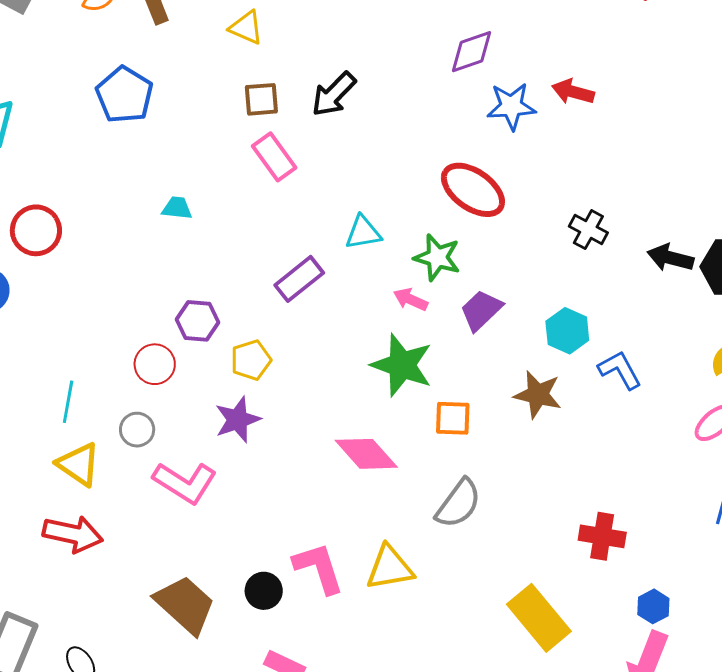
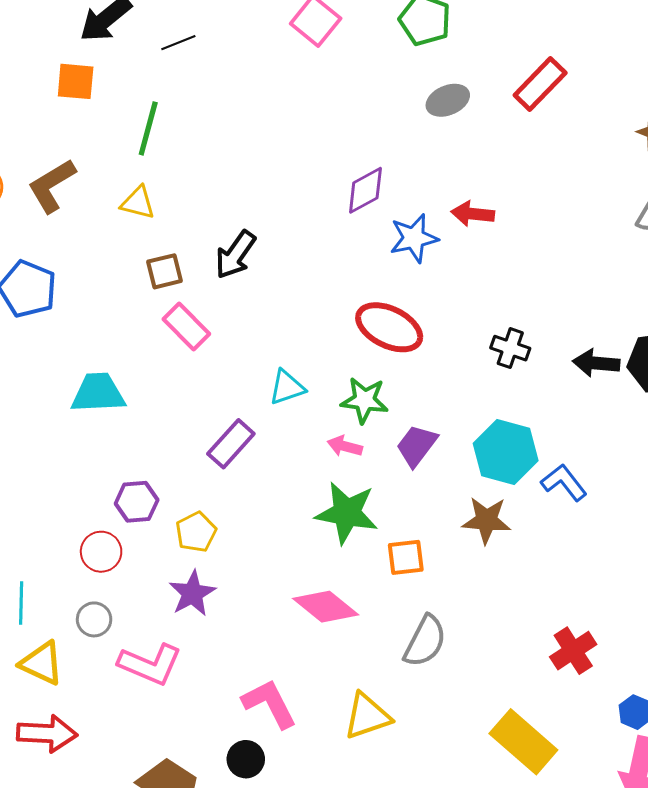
cyan trapezoid: (177, 208) -> (98, 393), size x1.8
cyan hexagon: (567, 331) -> (506, 452), size x1.4
red cross: (602, 536) -> (573, 651), turned -33
pink L-shape: (319, 568) -> (269, 704), moved

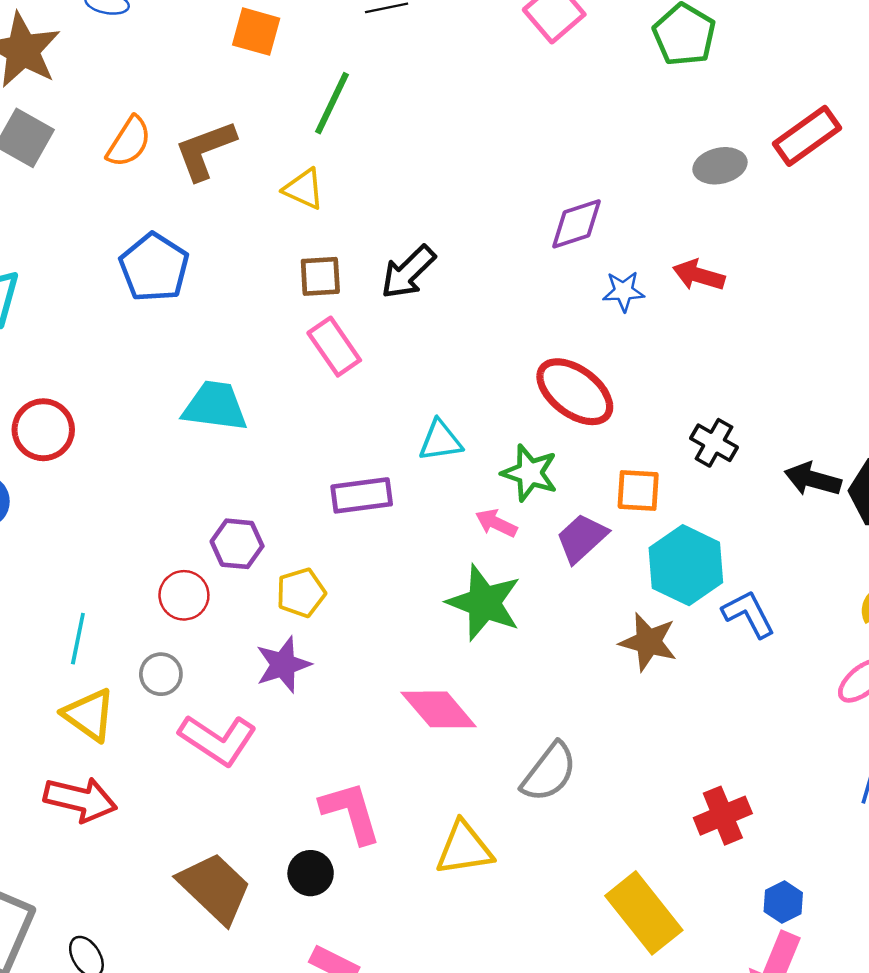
gray ellipse: (448, 100) -> (720, 166), moved
blue star: (414, 238) -> (624, 291), size x0.7
purple rectangle: (231, 444) -> (362, 495), turned 30
orange square: (406, 557) -> (638, 490), moved

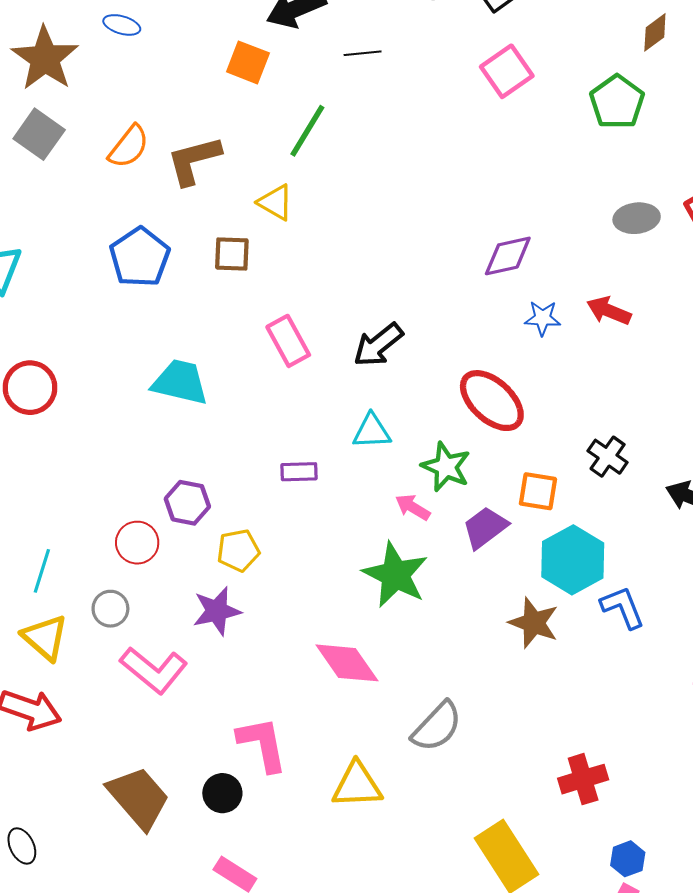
black arrow: (408, 272) -> (378, 345), moved
brown square: (320, 276) -> (232, 254), moved
purple rectangle: (362, 495) -> (299, 472), size x0.7

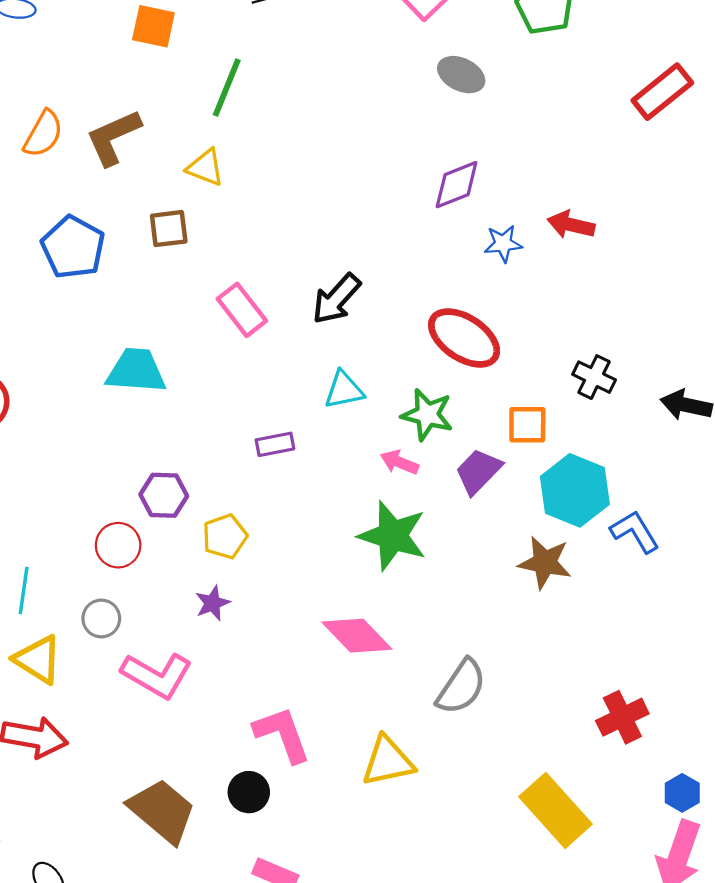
gray ellipse: (637, 218) -> (461, 75), moved, turned 42
purple star: (217, 611) -> (212, 603), size x0.7

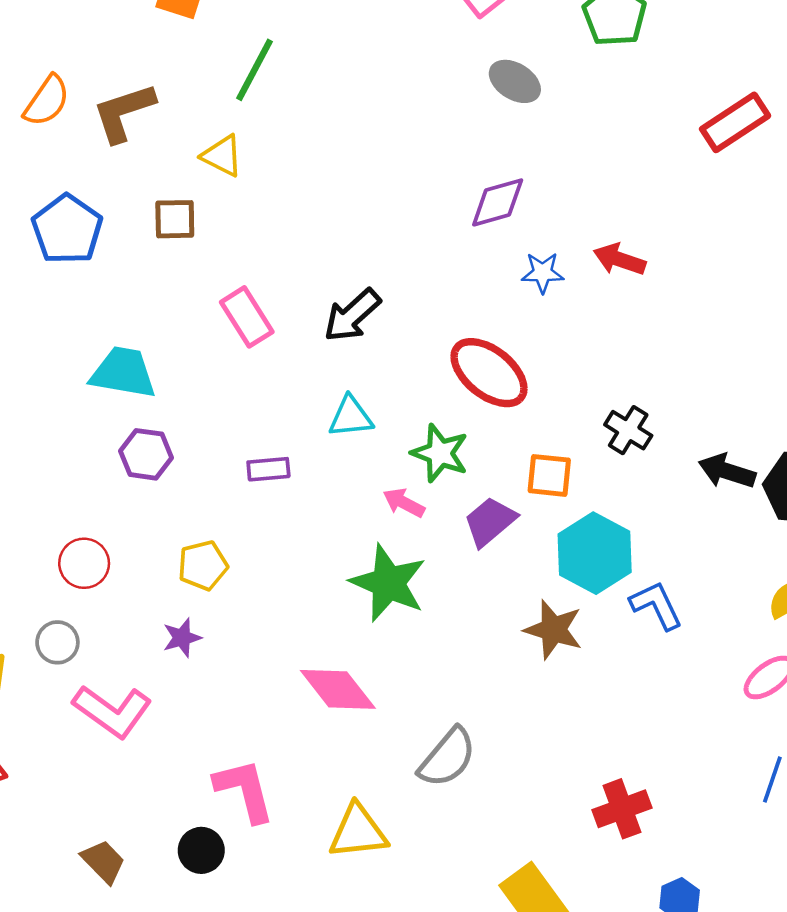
purple hexagon: (164, 495) -> (146, 454), moved
brown trapezoid: (162, 811) -> (103, 862), size x0.6

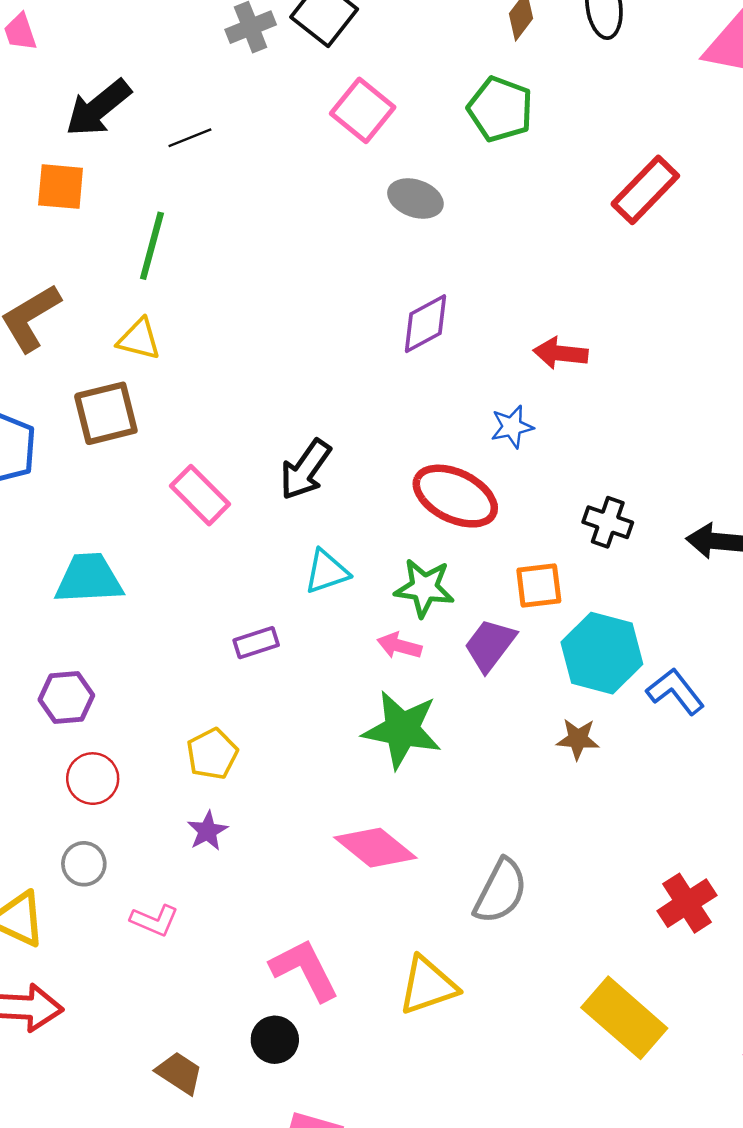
brown square: (175, 219) -> (106, 413), size x1.4
blue star: (543, 273) -> (512, 427), moved
purple hexagon: (146, 454) -> (66, 698), moved
brown star: (553, 630) -> (578, 739), size x0.7
pink L-shape: (112, 711) -> (154, 920), size x0.6

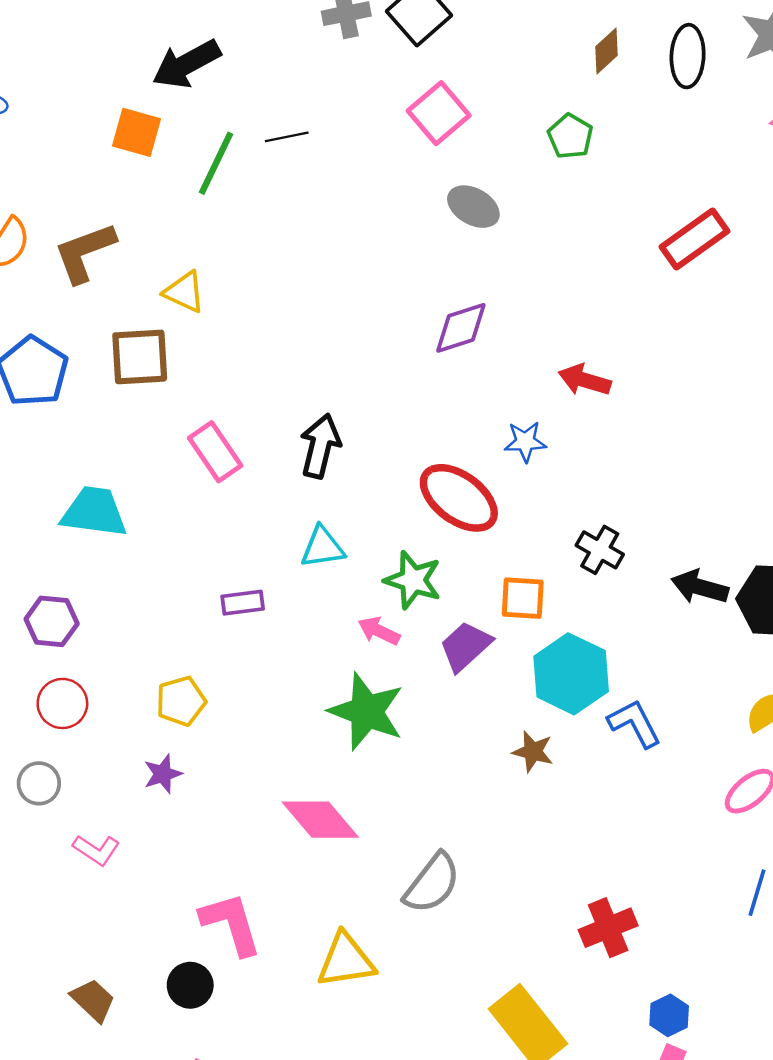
green pentagon: (500, 109) -> (570, 136), size x0.7
black line: (190, 138) -> (287, 137), moved
green line: (152, 246) -> (216, 163), moved
black arrow: (305, 470) -> (320, 446), turned 148

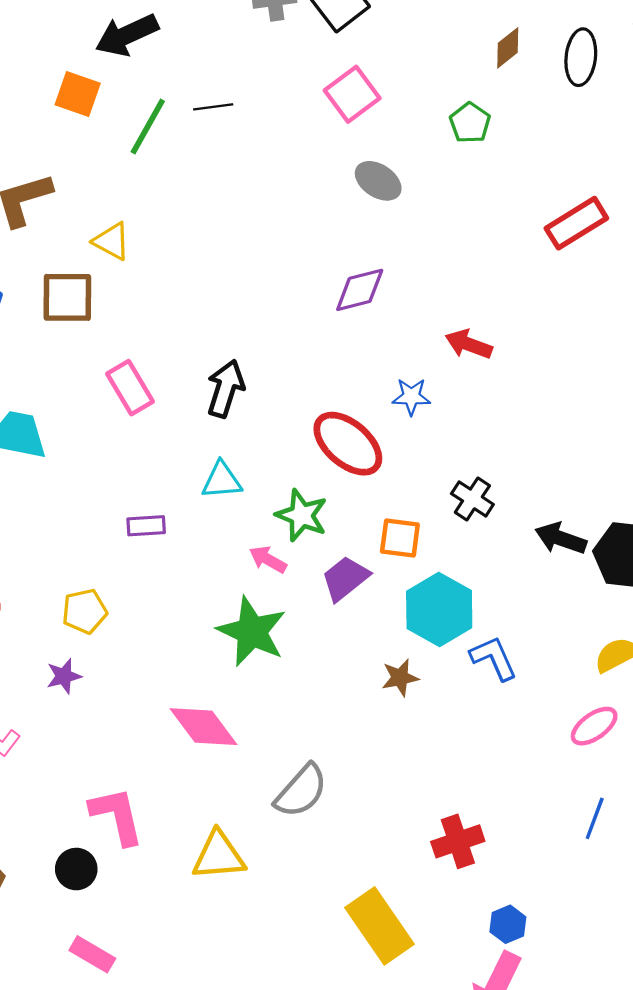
brown star: (533, 752) -> (400, 678), turned -30

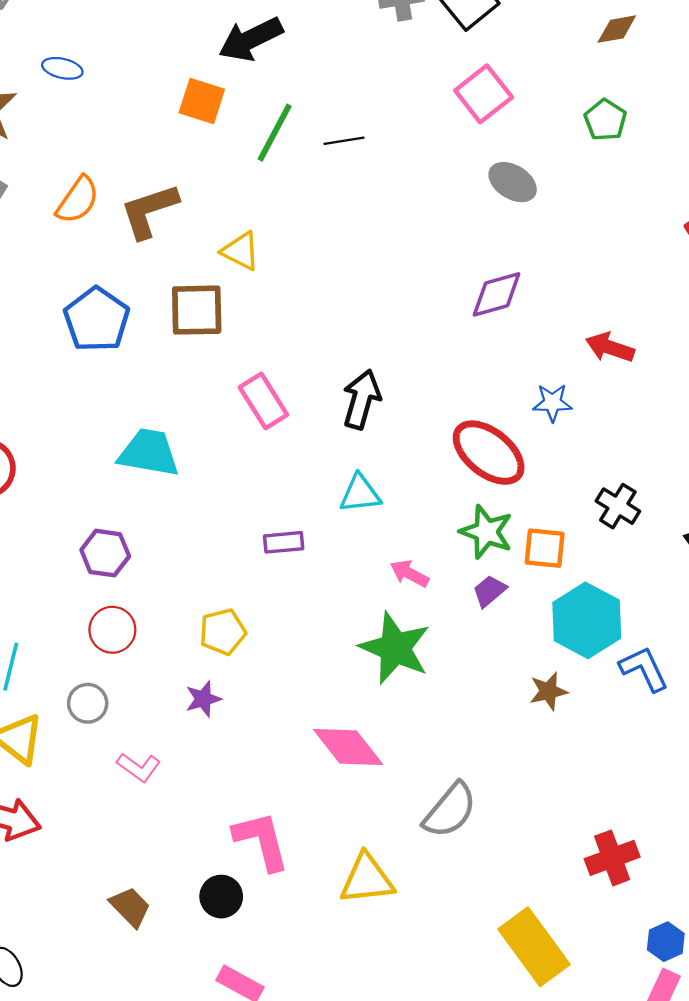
brown diamond: (508, 48) -> (617, 29), moved, turned 30
black line: (213, 107) -> (344, 141), moved
green star: (302, 515) -> (486, 532), moved
purple trapezoid: (345, 578) -> (490, 591), size x0.7

